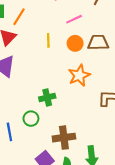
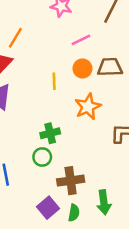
yellow line: (48, 40) -> (54, 81), moved
green circle: (31, 119) -> (42, 157), moved

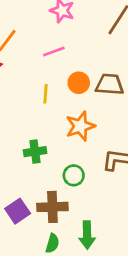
pink line: (81, 40) -> (54, 51), moved
green circle: (42, 157) -> (74, 175), moved
purple square: (48, 208) -> (18, 211), moved

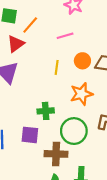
green circle: (74, 175) -> (74, 131), size x1.6
purple square: (18, 211) -> (30, 135), moved, turned 36

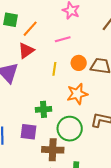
red triangle: (16, 44) -> (26, 51), moved

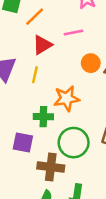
red triangle: (26, 51) -> (42, 45), moved
yellow line: (54, 69) -> (35, 75), moved
orange star: (77, 94) -> (67, 98), moved

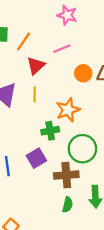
purple square: (23, 143) -> (36, 158), turned -30

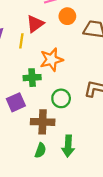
red triangle: (36, 66) -> (35, 24), moved
orange circle: (83, 73) -> (67, 16), moved
green circle: (82, 149) -> (61, 98), size x0.7

